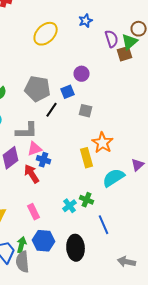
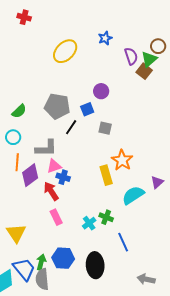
brown square: (125, 54) -> (144, 71), turned -35
pink rectangle: (34, 212) -> (56, 217), moved

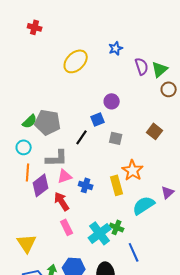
brown circle: (158, 46) -> (169, 89), moved
brown square: (144, 71) -> (155, 131), moved
gray pentagon: (57, 106) -> (48, 122), moved
blue cross: (63, 177) -> (86, 185), moved
cyan cross: (89, 223) -> (100, 233), size x1.6

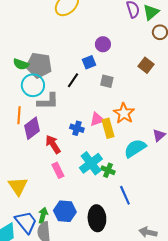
green semicircle: (30, 121) -> (21, 64), turned 63
brown square: (155, 131) -> (146, 65), moved
cyan circle: (24, 147) -> (33, 85), moved, size x1.5
pink triangle: (65, 176) -> (97, 119), moved
cyan cross: (100, 233) -> (91, 163), moved

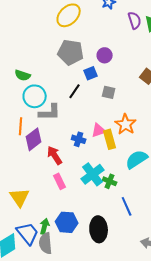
gray pentagon: (39, 65) -> (71, 52), moved

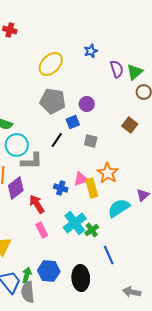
green cross: (110, 181) -> (92, 230), turned 32

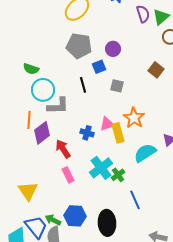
black line: (57, 140) -> (83, 85), turned -49
green arrow: (27, 275) -> (53, 220), turned -77

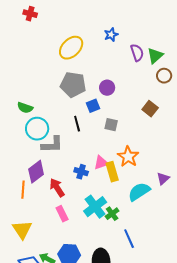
orange line: (29, 120) -> (23, 190), moved

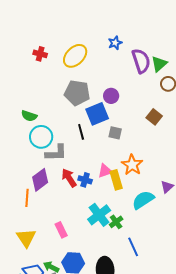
red cross: (30, 14) -> (40, 54), moved
purple semicircle: (137, 53) -> (141, 61), size x1.4
blue square: (93, 106) -> (97, 114), size x1.6
red arrow: (57, 188) -> (69, 178), moved
pink rectangle: (62, 214) -> (61, 230), moved

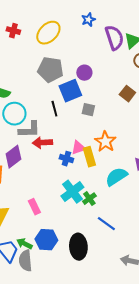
red arrow: (69, 178) -> (42, 143), moved, turned -60
blue cross: (85, 180) -> (66, 159), moved
blue line: (133, 247) -> (106, 224), turned -30

